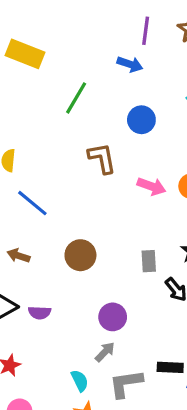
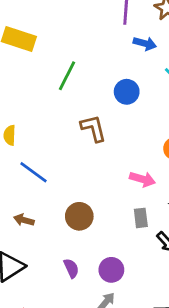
blue arrow: (130, 64) -> (145, 43), moved
pink arrow: (151, 186) -> (142, 179), moved
purple semicircle: (40, 313) -> (71, 268), moved, turned -114

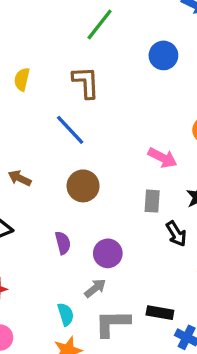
brown L-shape: (93, 128) -> (86, 82), moved
blue line: (33, 172) -> (70, 130), moved

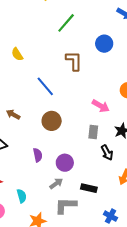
yellow semicircle: (22, 79) -> (17, 54), turned -48
brown L-shape: (86, 82) -> (74, 61), moved
black rectangle: (160, 313) -> (89, 188), moved
cyan semicircle: (66, 314) -> (22, 196), moved

